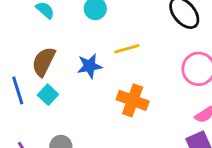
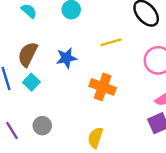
yellow line: (127, 49) -> (111, 42), moved

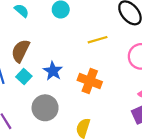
blue star: (66, 58) -> (53, 71), moved, turned -30
gray circle: (42, 126) -> (45, 108), moved, size x1.5

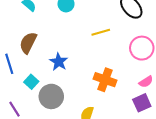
cyan square: (24, 77) -> (31, 82), moved
orange cross: (90, 81) -> (105, 80), moved

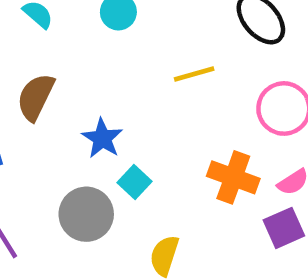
orange cross: (105, 80) -> (233, 177), moved
cyan square: (31, 82) -> (134, 182), moved

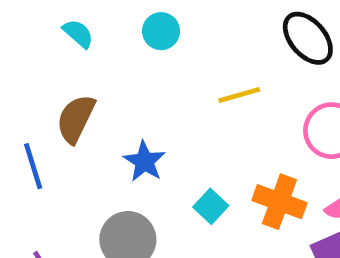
cyan square: (134, 182) -> (211, 206), moved

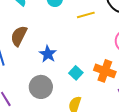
yellow line: (239, 95) -> (86, 15), moved

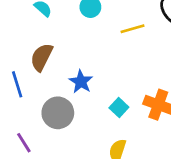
gray circle: (41, 87) -> (58, 113), moved

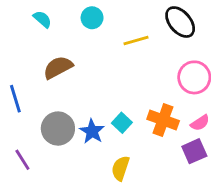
brown semicircle: (42, 57) -> (58, 67), moved, turned 36
blue star: (81, 82) -> (92, 131), moved

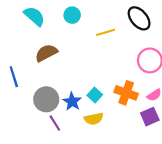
cyan semicircle: (42, 19) -> (34, 16), size x1.5
purple line: (22, 160) -> (55, 123), moved
yellow semicircle: (120, 168) -> (94, 119), moved, turned -120

